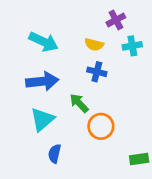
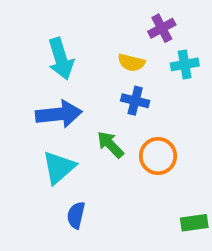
cyan arrow: (44, 42) -> (61, 59), turned 48
orange circle: (101, 126) -> (158, 156), moved

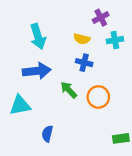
cyan triangle: (59, 167) -> (20, 105), moved, turned 30

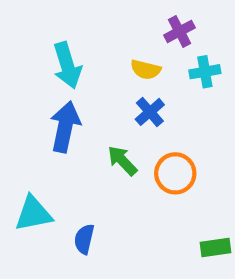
blue cross: (84, 63) -> (150, 112), turned 35
blue arrow: (37, 71) -> (65, 127), turned -72
cyan triangle: (20, 105) -> (33, 214), moved

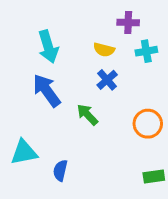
purple cross: (180, 31) -> (128, 23), turned 30
blue arrow: (65, 127) -> (47, 90), turned -48
orange circle: (175, 173) -> (148, 124), moved

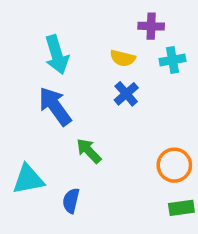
green arrow: (87, 115) -> (89, 151), moved
orange circle: (148, 124) -> (174, 165), moved

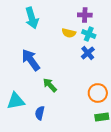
cyan arrow: (57, 55) -> (32, 18), moved
cyan cross: (173, 60) -> (89, 34), moved, turned 32
blue cross: (126, 94) -> (88, 53), moved

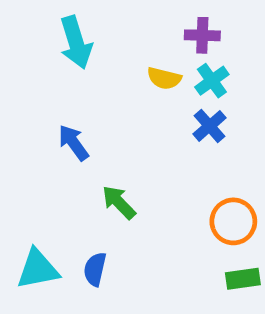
cyan cross: (89, 34) -> (212, 81), turned 32
blue arrow: (31, 60) -> (73, 143), size x0.7
cyan triangle: (16, 101) -> (38, 269), moved

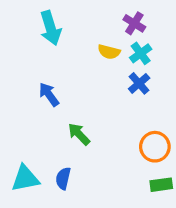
purple cross: (202, 35) -> (134, 23), turned 30

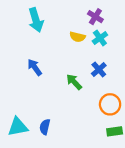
blue cross: (139, 83) -> (99, 70), moved
green arrow: (79, 134) -> (74, 82), moved

